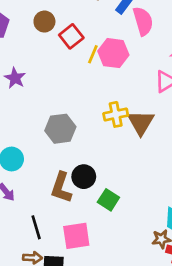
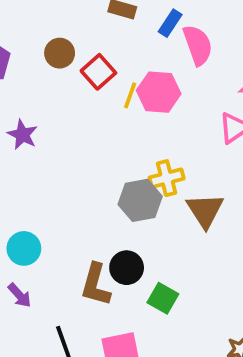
brown triangle: (141, 123) -> (205, 210), moved
gray hexagon: (60, 129) -> (140, 200), moved

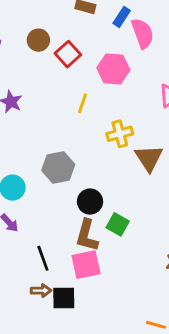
yellow line: (130, 95) -> (83, 103), moved
gray hexagon: (140, 200) -> (58, 167), moved
brown L-shape: (96, 285) -> (87, 235), moved

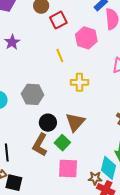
yellow line: (83, 103) -> (60, 56), turned -56
brown triangle: (149, 158) -> (75, 122), moved
pink square: (86, 265) -> (68, 169), moved

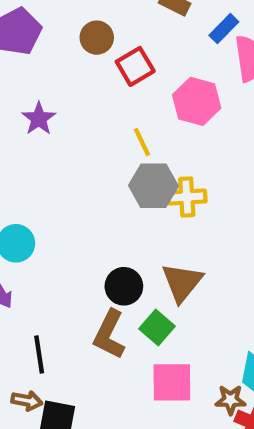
gray hexagon: (32, 94) -> (153, 186), moved

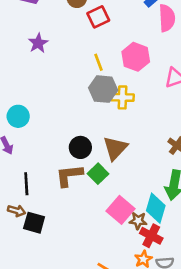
pink hexagon: (197, 101) -> (136, 57), moved
brown L-shape: (109, 334) -> (69, 175), turned 52
pink square: (172, 382) -> (120, 210), moved, turned 36

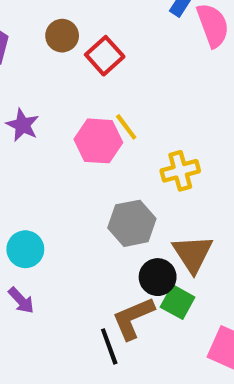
pink hexagon: (136, 57) -> (98, 141), moved
gray hexagon: (103, 89) -> (132, 223), moved
black circle: (80, 147) -> (158, 277), moved
black line: (26, 184) -> (109, 346), moved

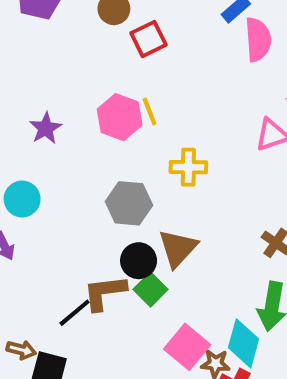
purple star: (23, 125) -> (46, 128), moved
black line: (109, 346) -> (75, 313), turned 54

